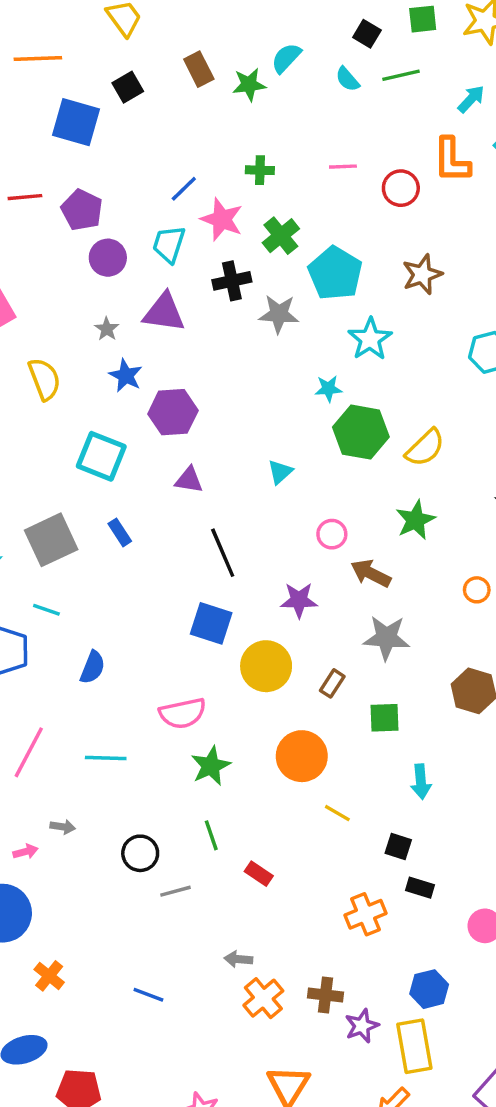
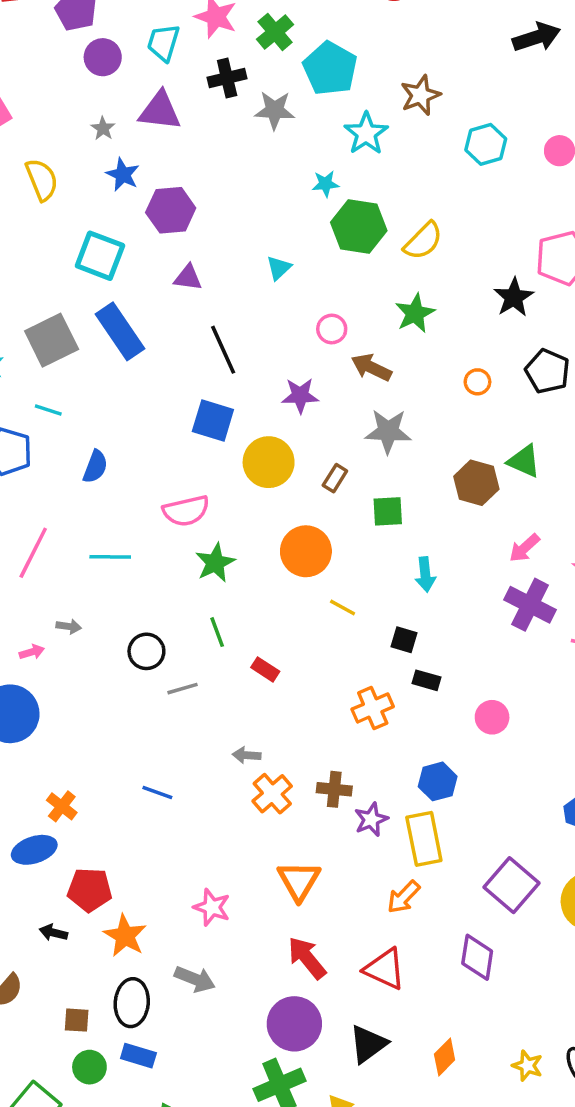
brown star: (422, 274) -> (420, 95), moved
blue rectangle: (120, 532) -> (120, 331), size x2.0
orange cross: (49, 976) -> (62, 806), moved

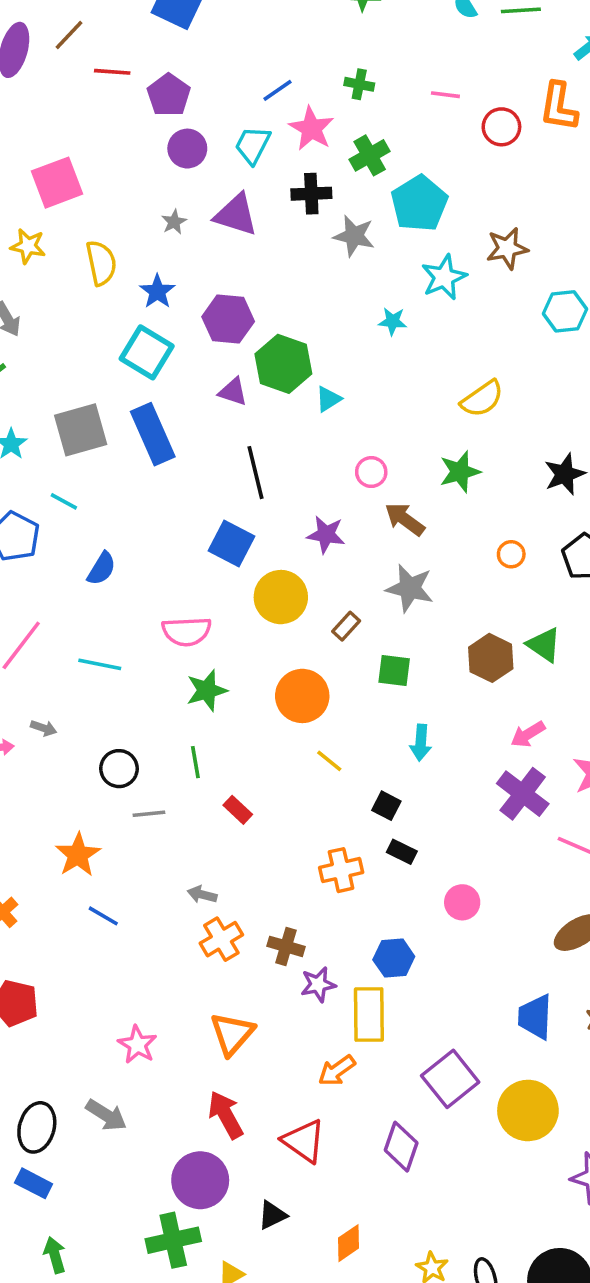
blue star: (123, 175) -> (157, 291), moved
green hexagon: (359, 226) -> (283, 364), moved
orange star: (125, 936) -> (78, 855), moved
black triangle: (368, 1044) -> (272, 1215), size x0.7

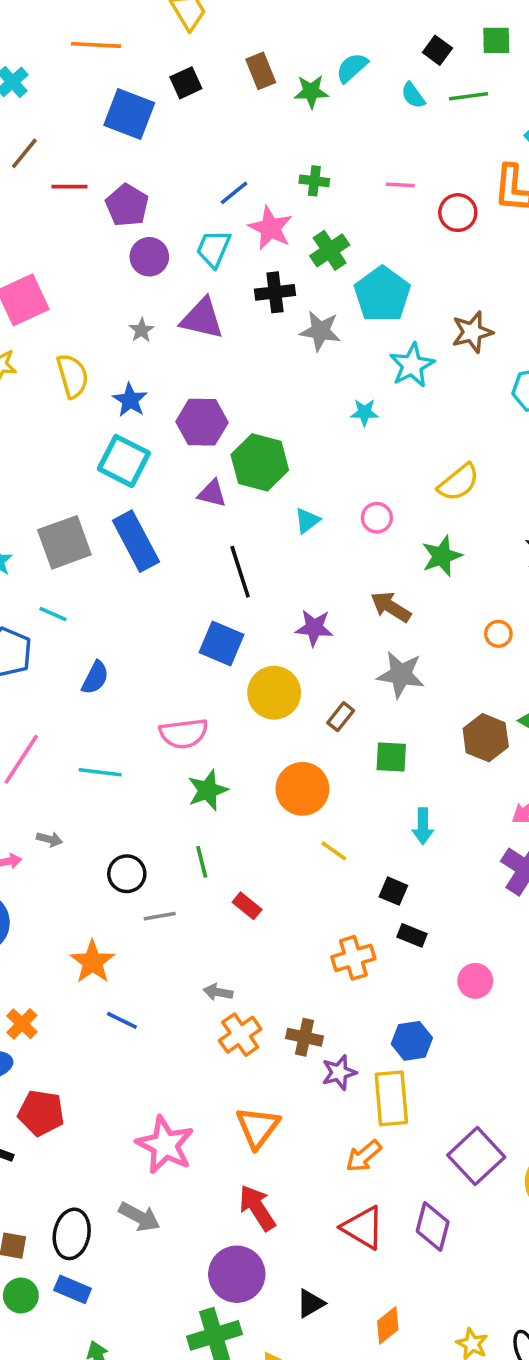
cyan triangle: (328, 399) -> (307, 521), moved
pink circle: (371, 472) -> (377, 518), moved
pink star: (137, 1045) -> (165, 1145), size x1.5
red triangle: (304, 1141) -> (363, 1228), moved

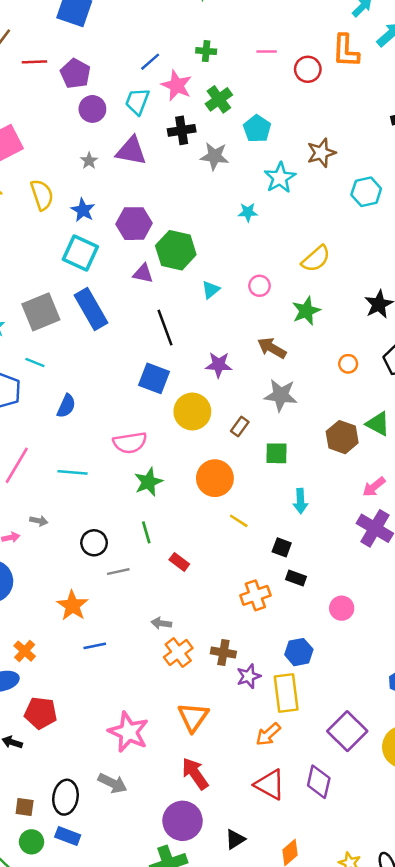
cyan pentagon: (382, 294) -> (257, 129), size x0.7
blue line: (122, 1020) -> (95, 646), turned -35

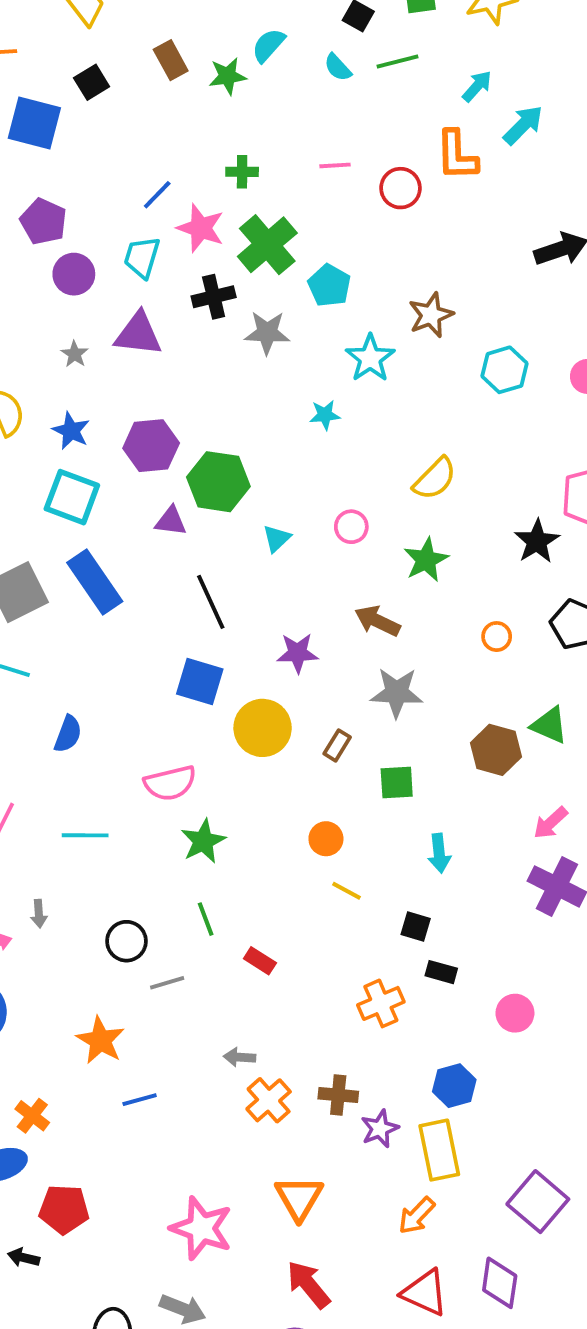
green cross: (219, 99) -> (267, 245), size x1.4
orange circle: (215, 478) -> (326, 839), moved, size x0.6
gray arrow: (39, 521) -> (39, 914), turned 78

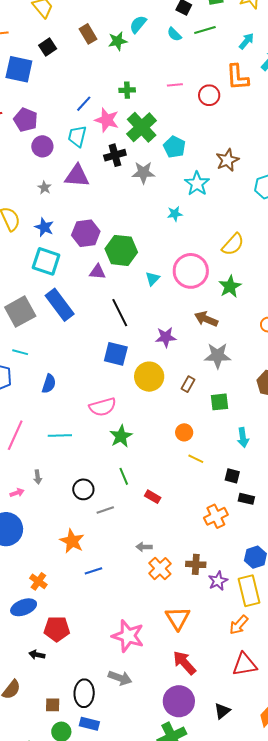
pink circle: (351, 527) -> (191, 271), size x2.0
red triangle: (425, 1293) -> (245, 665), turned -32

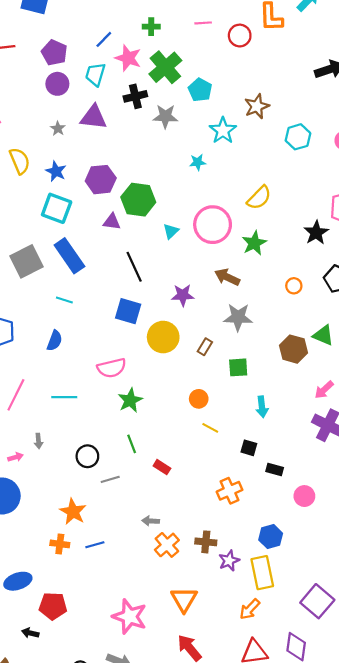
purple pentagon: (26, 120) -> (54, 53), moved
cyan line: (20, 352) -> (64, 300), moved
black rectangle: (246, 499) -> (275, 469), moved
orange cross: (38, 581) -> (60, 544), moved, turned -30

